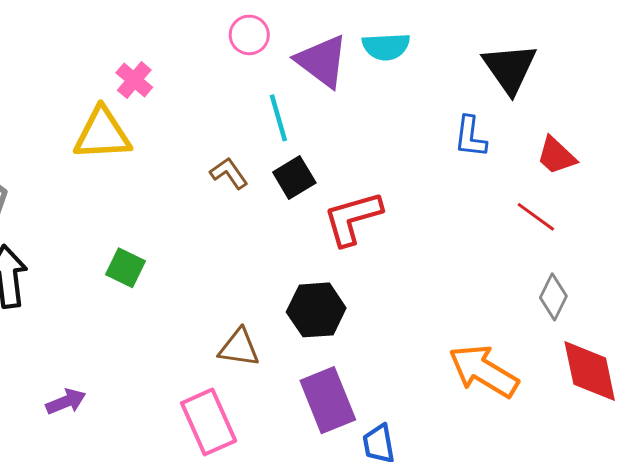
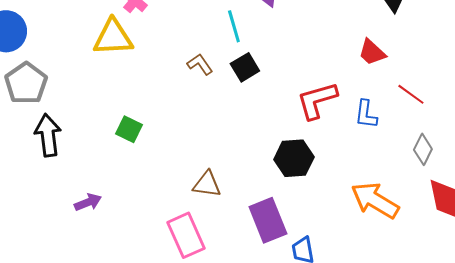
blue L-shape: (470, 137) -> (366, 114), moved
red trapezoid: (556, 156) -> (372, 52), moved
red L-shape: (353, 218) -> (317, 100), moved
black hexagon: (316, 310) -> (294, 158), moved
purple arrow: (66, 402) -> (88, 202), moved

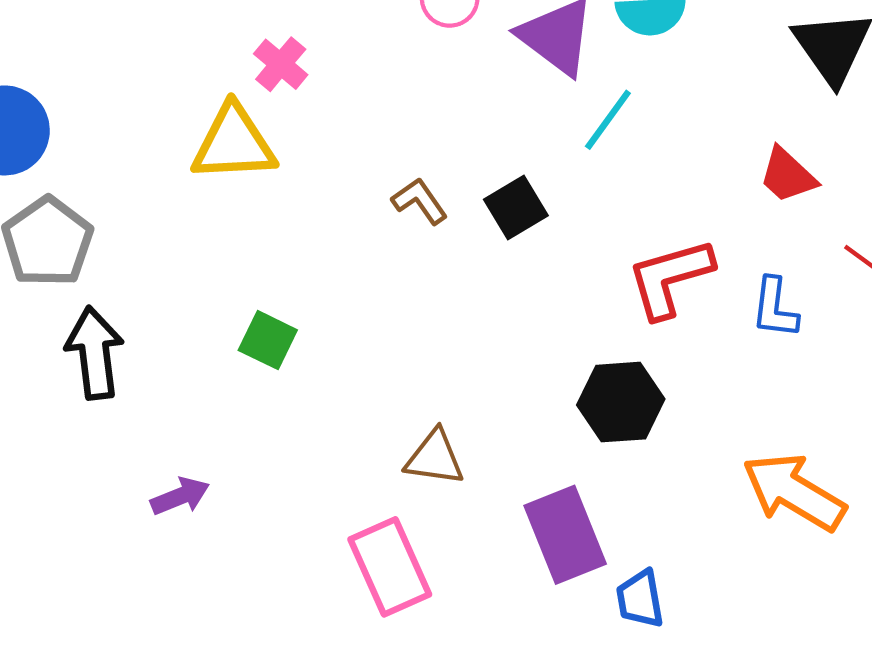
cyan line: (234, 26) -> (608, 120), moved, turned 52

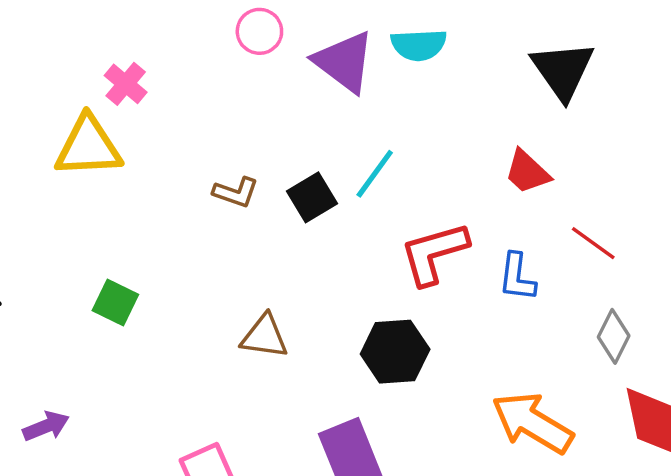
cyan line: (608, 120) -> (375, 174), moved
brown L-shape: (420, 201) -> (236, 192), turned 144
brown triangle: (435, 458) -> (265, 336), moved

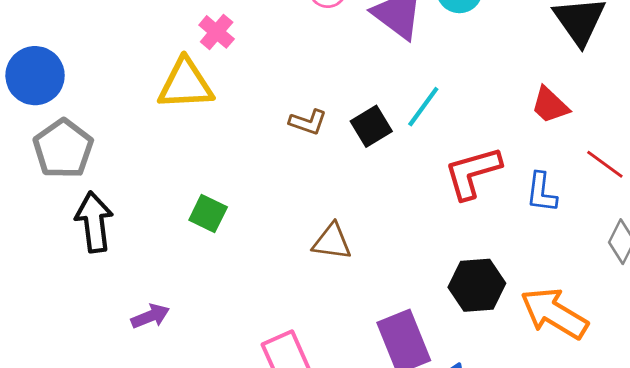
black hexagon: (395, 352) -> (477, 285), moved

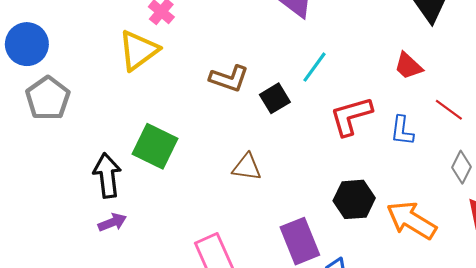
yellow triangle: (186, 84) -> (138, 50), turned -33
brown L-shape: (308, 122) -> (229, 79), size x1.4
black square: (371, 126) -> (275, 98), moved
green square: (208, 213) -> (155, 146), size x1.6
black arrow: (94, 222) -> (107, 175), moved

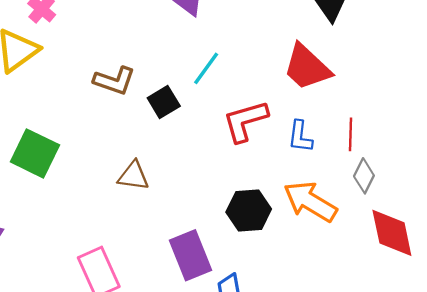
red trapezoid: (408, 66) -> (307, 67), size x1.6
red line: (449, 110) -> (351, 134), moved, turned 56
orange arrow: (411, 220) -> (310, 202), moved

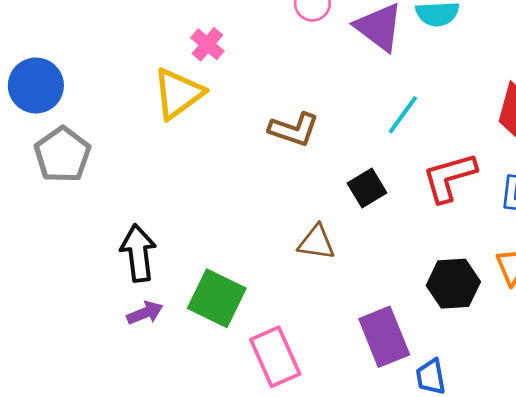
black square: (164, 102) -> (367, 188), moved
green square: (35, 153) -> (217, 298), moved

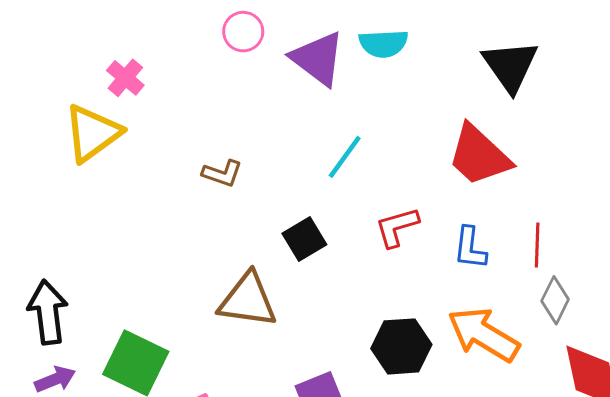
brown L-shape: (294, 129) -> (222, 173), size x0.7
red L-shape: (449, 177) -> (397, 227), size x0.7
brown triangle: (316, 242) -> (248, 300), size x1.4

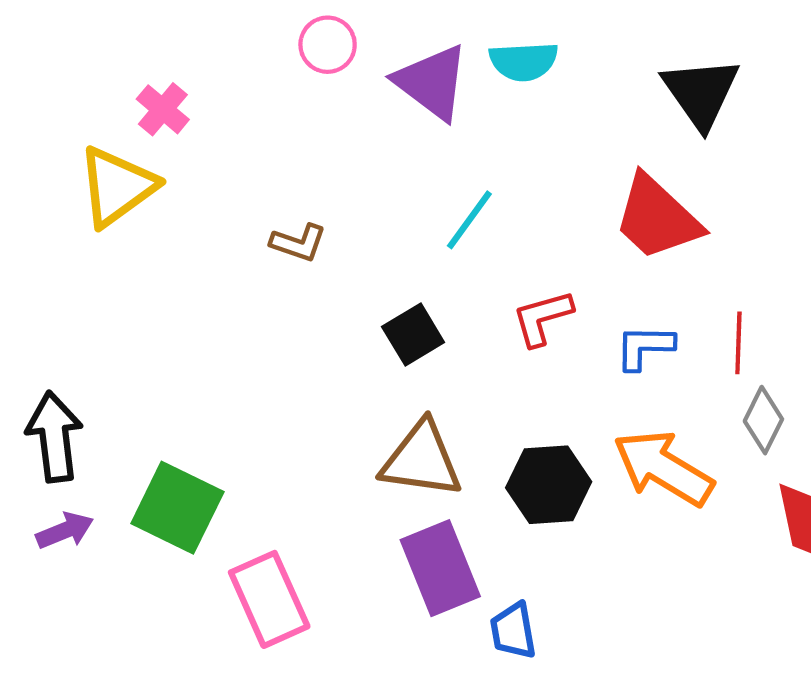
blue L-shape: (470, 248) -> (645, 347), turned 84
brown triangle: (248, 300) -> (421, 460), moved

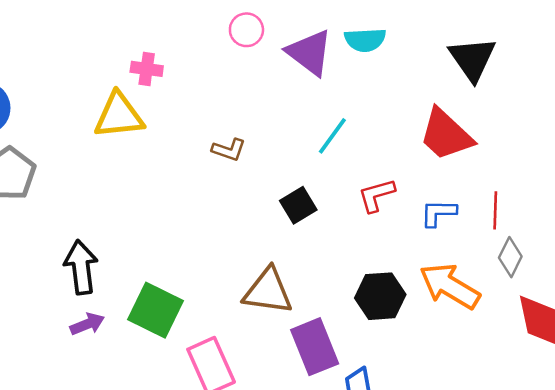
pink cross: (163, 109) -> (147, 69), turned -32
yellow triangle: (117, 186) -> (119, 116), turned 30
brown triangle: (421, 460) -> (268, 291), moved

